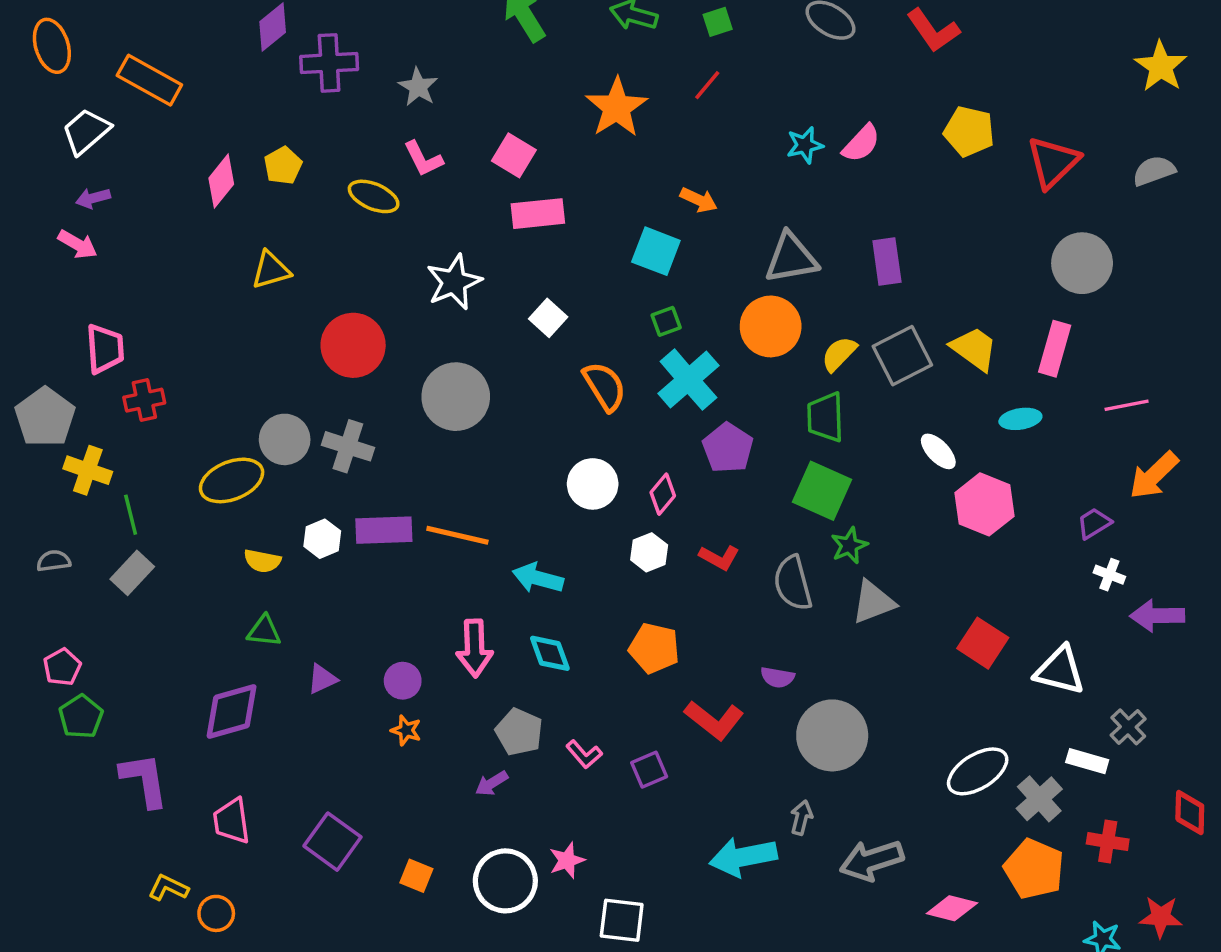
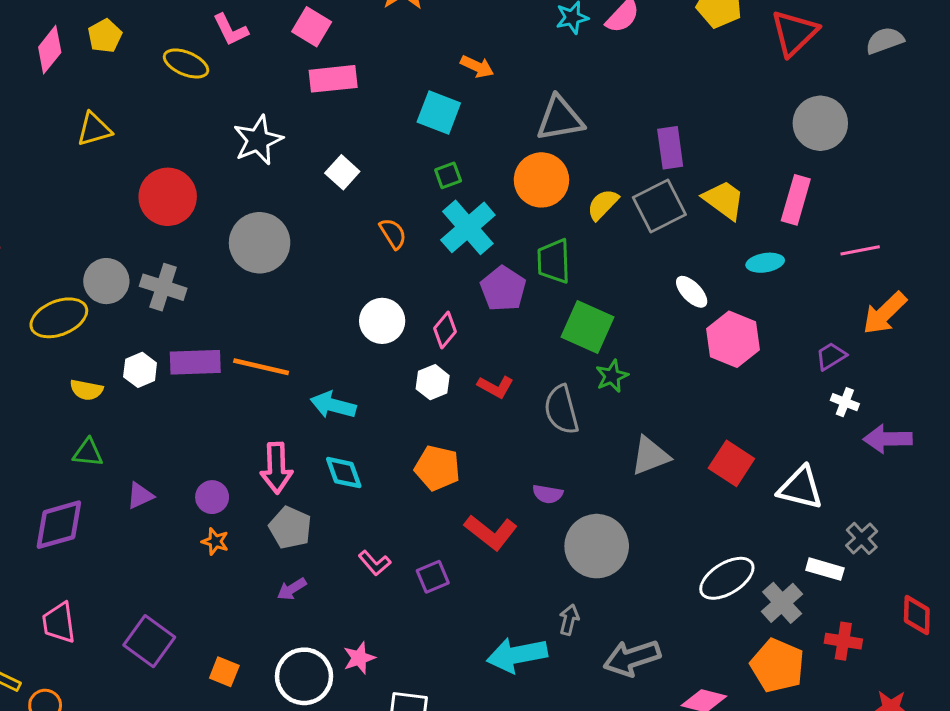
purple rectangle: (887, 261) -> (670, 148), moved
orange semicircle: (605, 386) -> (393, 234), size x0.7
green trapezoid: (825, 417) -> (554, 261), moved
gray triangle: (873, 602) -> (650, 456), moved
gray pentagon: (519, 732) -> (290, 528), moved

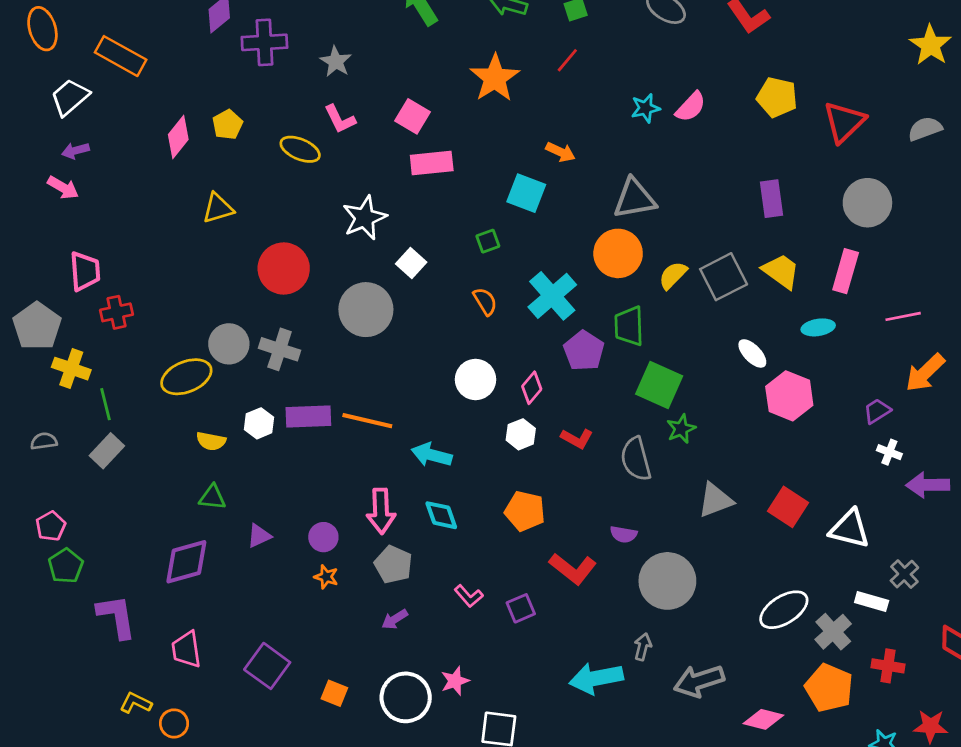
purple rectangle: (670, 148) -> (772, 199), moved
white square: (342, 172) -> (411, 263), moved
green square: (448, 175) -> (488, 241), moved

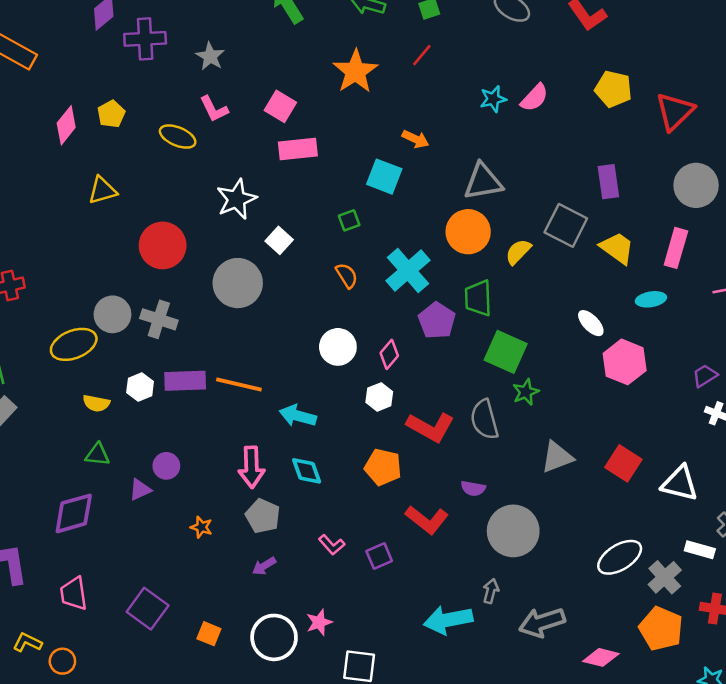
gray square: (724, 277) -> (566, 225), moved, turned -36
red L-shape: (577, 438) -> (431, 427), moved, size x1.6
purple circle: (323, 537) -> (166, 466), moved

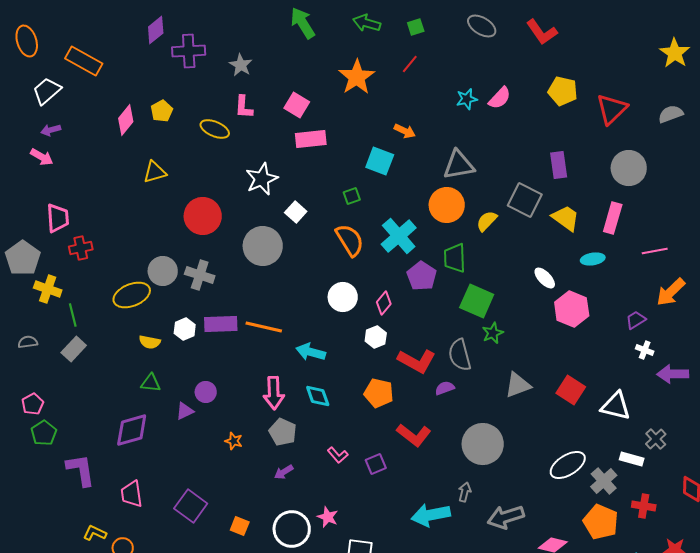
pink L-shape: (214, 109) -> (244, 107), turned 30
orange semicircle: (347, 276) -> (350, 240), size x1.6
purple semicircle: (473, 488) -> (445, 388), moved, turned 150
pink star: (319, 622) -> (328, 517), turned -30

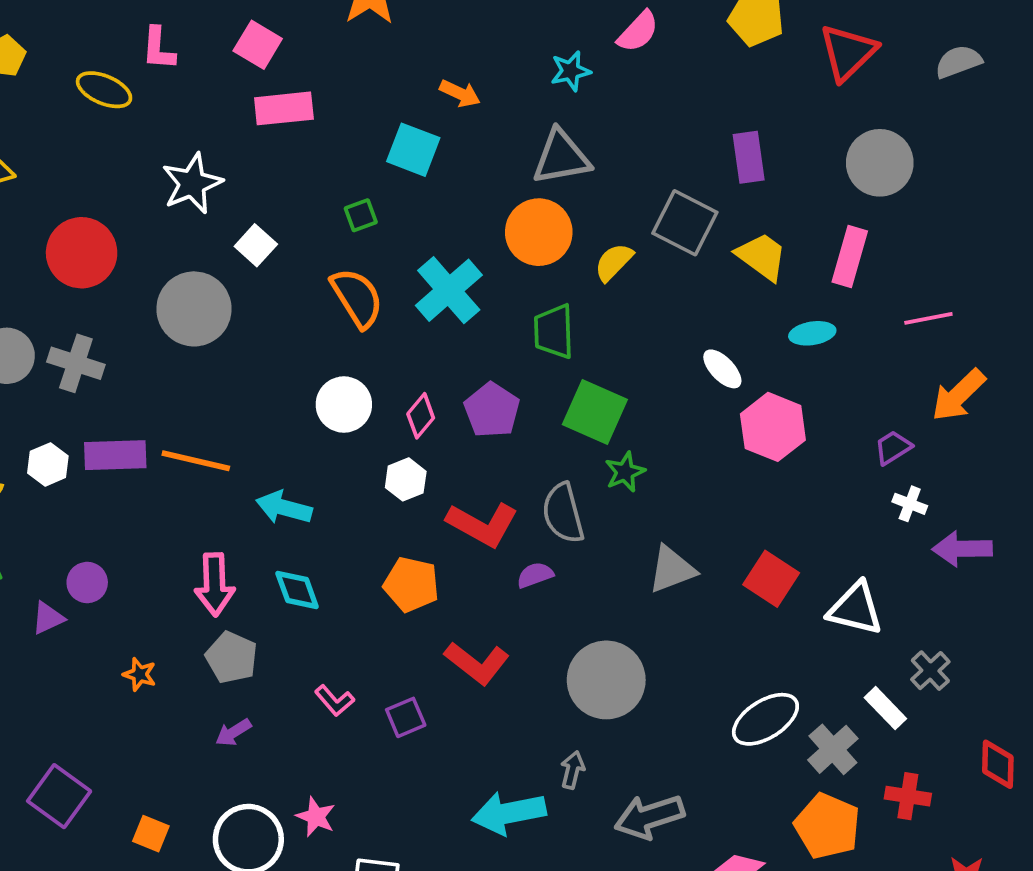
cyan star: (467, 99) -> (571, 71), moved
purple pentagon: (422, 276) -> (492, 410), moved
white rectangle: (632, 459) -> (885, 708), turned 30

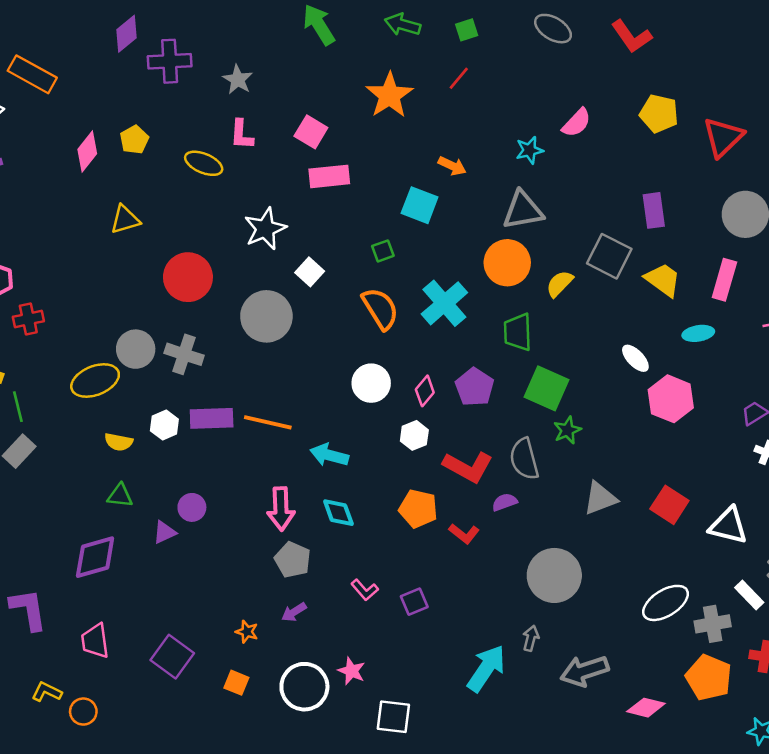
red L-shape: (477, 663) -> (464, 534), moved, size x0.7
orange star: (140, 674) -> (247, 632), moved
gray cross: (833, 749) -> (713, 624), turned 32
cyan arrow: (509, 813) -> (486, 668), turned 135

